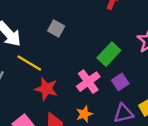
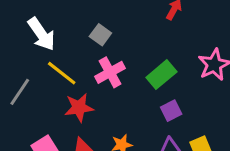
pink cross: (88, 82) -> (110, 72), moved
red star: (46, 89) -> (79, 108), turned -30

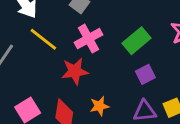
red star: (79, 108) -> (75, 71), moved

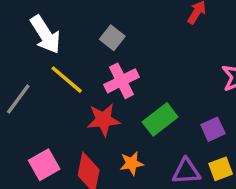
green rectangle: (136, 41) -> (160, 119), moved
purple square: (145, 74) -> (213, 129), moved

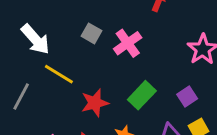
pink cross: (121, 81) -> (128, 43), moved

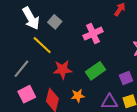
gray square: (91, 33) -> (55, 22), moved
gray line: (21, 97) -> (21, 69), moved

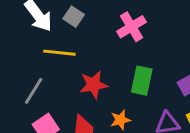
yellow line: (42, 45) -> (59, 53), turned -30
green rectangle: (96, 71) -> (142, 81), turned -36

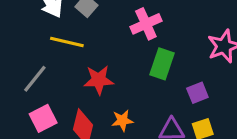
green rectangle: (142, 81) -> (162, 64), moved

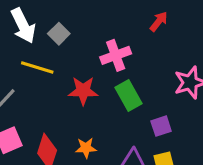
green rectangle: (162, 64) -> (128, 95), turned -52
red star: (99, 80) -> (83, 91), moved

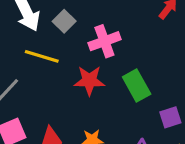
pink cross: (116, 55) -> (104, 41), moved

